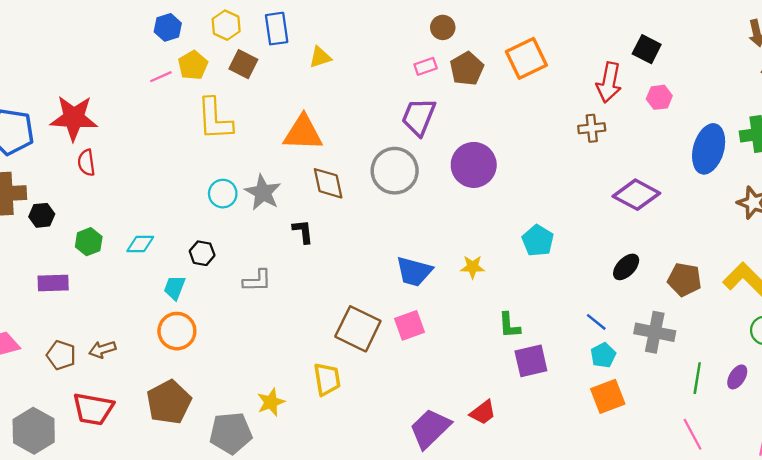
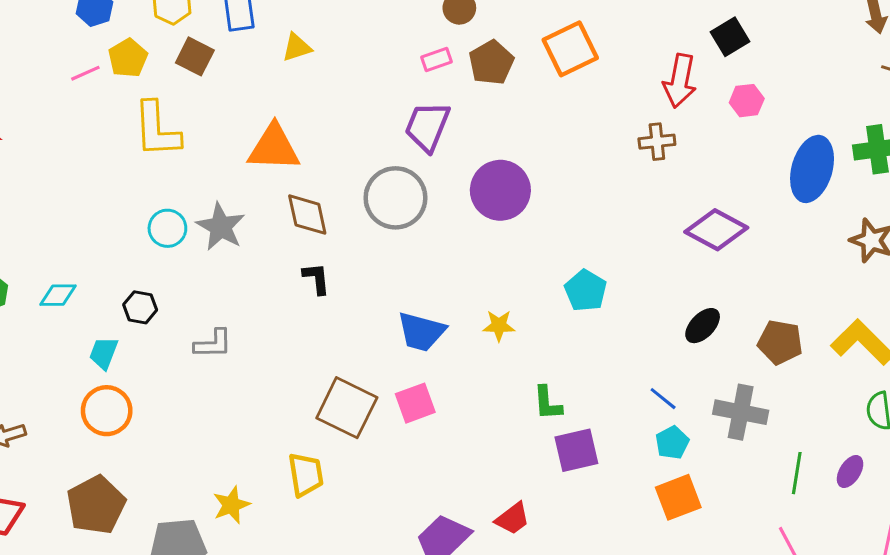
black square: (647, 49) -> (730, 37), turned 32
black L-shape: (303, 231) -> (316, 278), moved

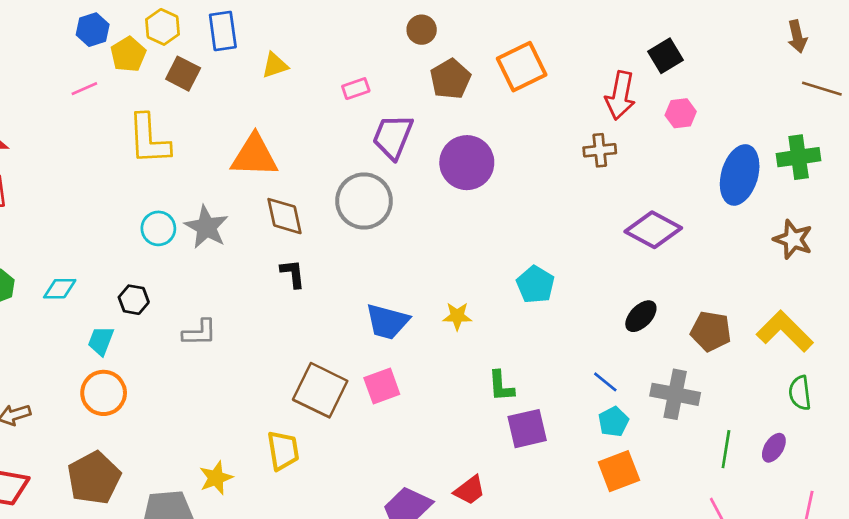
yellow pentagon: (128, 58) -> (128, 54), moved
pink rectangle: (437, 60) -> (356, 89), moved
purple circle: (500, 190) -> (467, 163), moved

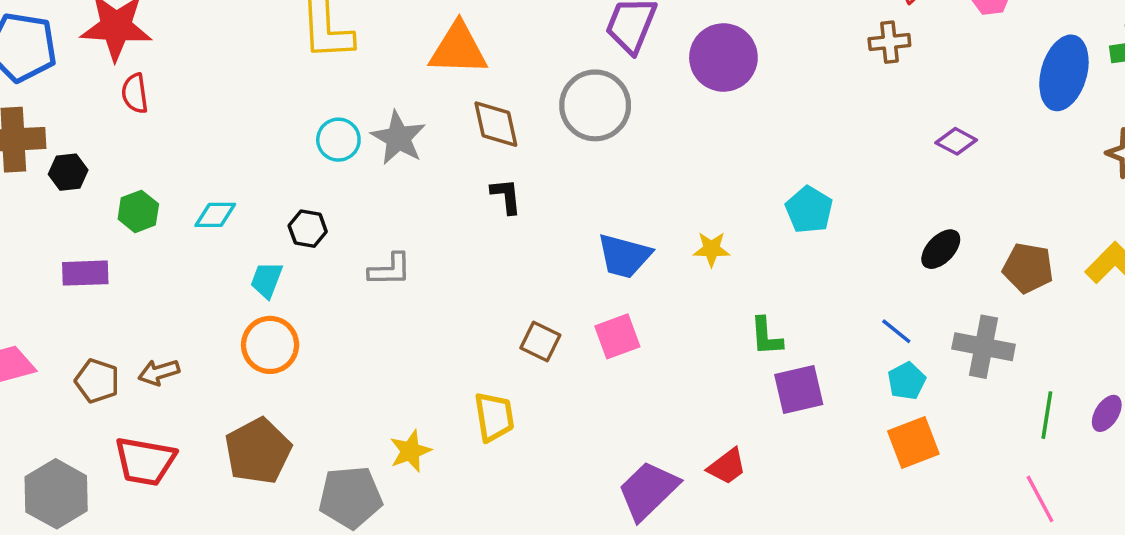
purple diamond: (653, 230) -> (956, 141), size x0.6
brown square: (320, 390) -> (540, 342), size x0.6

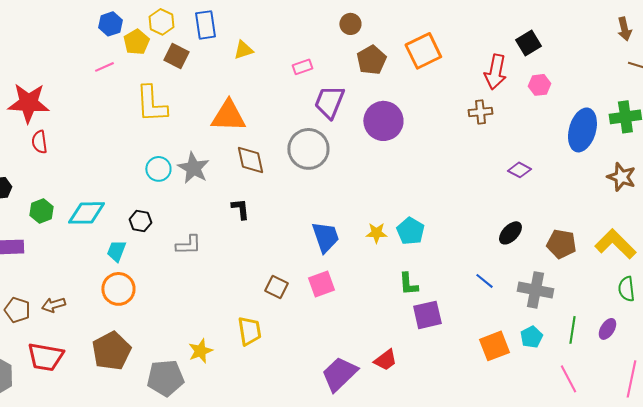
black L-shape: (506, 196) -> (240, 209), moved
cyan pentagon: (809, 210) -> (410, 231), moved
cyan diamond: (215, 215) -> (86, 213), size x1.5
blue trapezoid: (624, 256) -> (325, 237), turned -124
cyan pentagon: (907, 381) -> (531, 337), moved

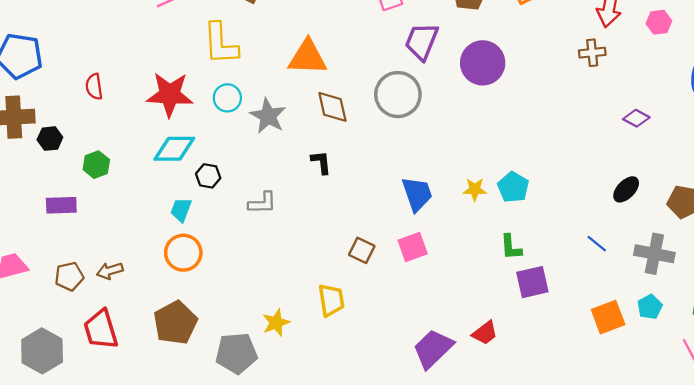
red star: (28, 103) -> (170, 95), moved
cyan circle: (158, 169) -> (227, 98), moved
cyan diamond: (86, 213) -> (174, 149), moved
brown pentagon: (17, 310) -> (69, 276), turned -30
red trapezoid: (45, 357) -> (101, 329), turned 63

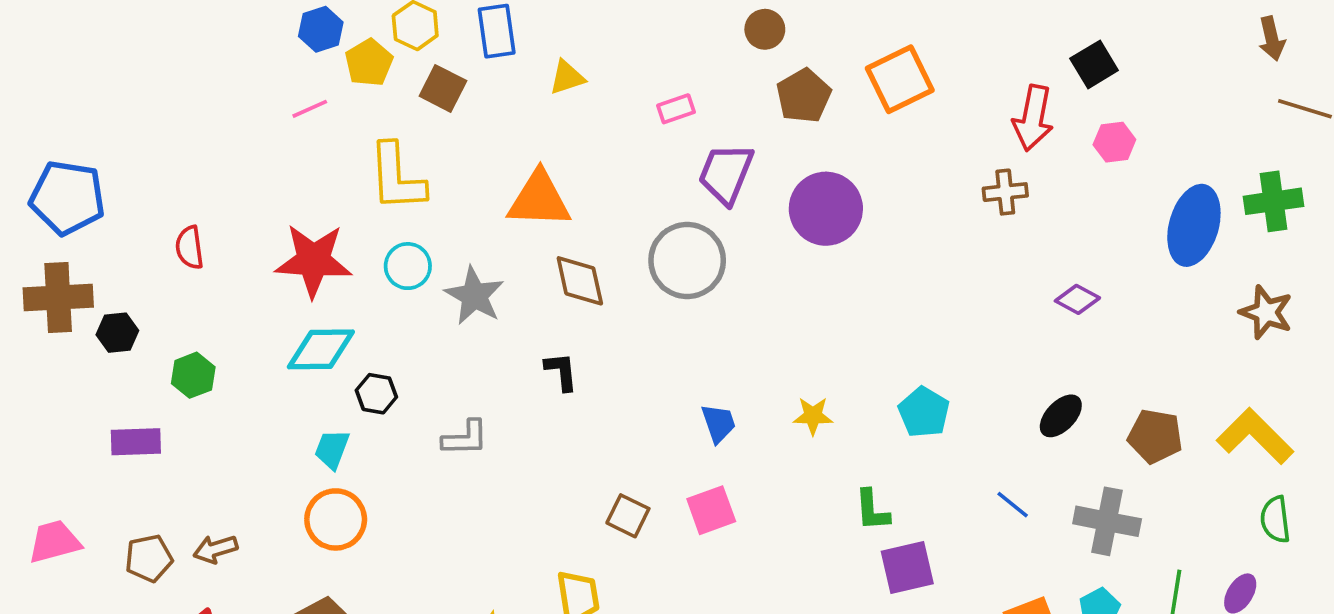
cyan pentagon: (513, 187) -> (924, 412), moved
blue trapezoid: (417, 194) -> (719, 423), size x0.7

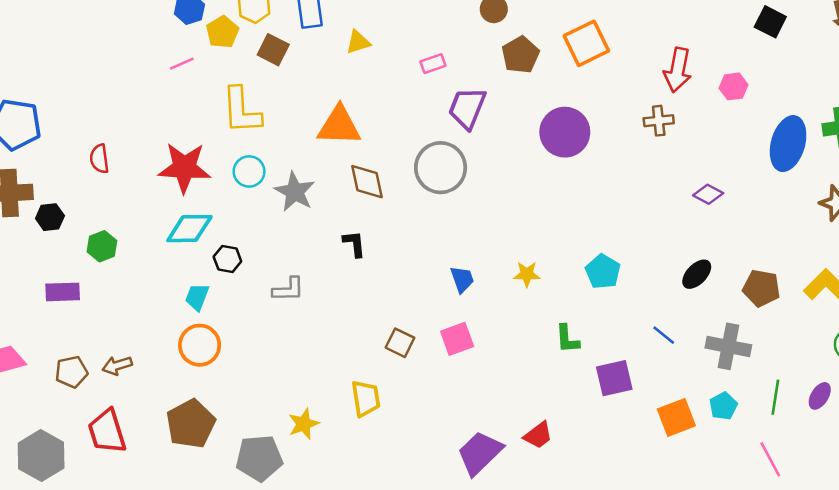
black square: (1094, 64) -> (770, 22), moved, turned -32
purple circle: (826, 209) -> (565, 132), moved
purple square: (907, 568) -> (614, 378), moved

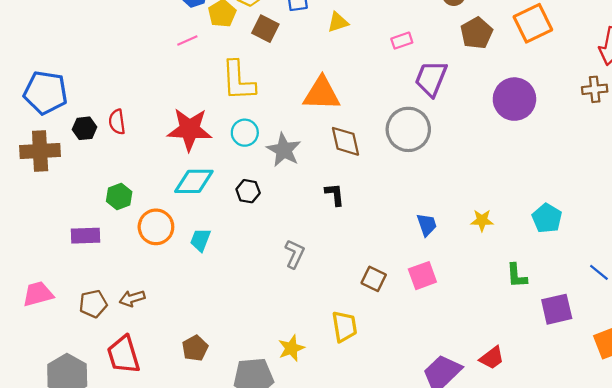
black hexagon: (50, 217) -> (84, 128), moved
black hexagon: (227, 259) -> (248, 191), moved
gray L-shape: (288, 289) -> (295, 254), moved, turned -64
orange circle: (200, 345) -> (156, 227), moved
brown pentagon: (191, 424) -> (195, 348), size x0.6

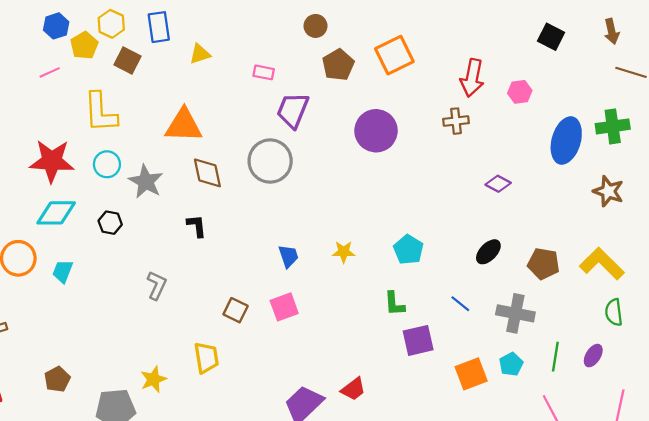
pink rectangle: (402, 41) -> (264, 72), turned 30
green L-shape: (517, 276) -> (394, 304), moved

